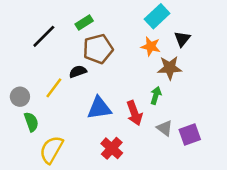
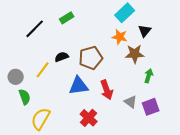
brown pentagon: (98, 49) -> (91, 58), moved
green arrow: (156, 95) -> (149, 76), moved

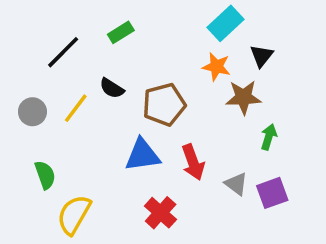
black semicircle: (62, 57) -> (112, 88), moved, turned -128
yellow line: (43, 70) -> (76, 108), moved
gray circle: (16, 77) -> (32, 112), moved

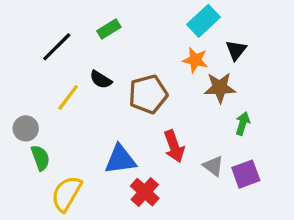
gray circle: (32, 112) -> (26, 128), moved
blue triangle: (142, 155) -> (120, 159), moved

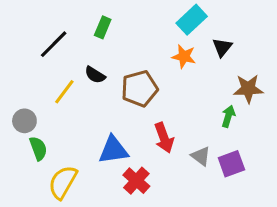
green rectangle: (109, 29) -> (103, 27), turned -35
brown star: (220, 88) -> (248, 89), moved

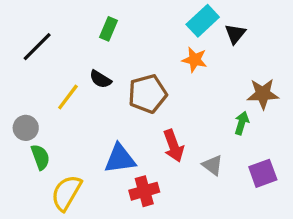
black line: (54, 44) -> (37, 47), moved
black triangle: (222, 47) -> (235, 34), moved
purple square: (231, 164) -> (263, 173), moved
red cross: (136, 181) -> (144, 191), turned 32

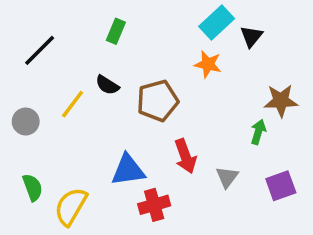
gray circle: (26, 128) -> (26, 122), moved
green semicircle: (40, 157) -> (33, 187), moved
gray triangle: (212, 165) -> (227, 177), turned 30

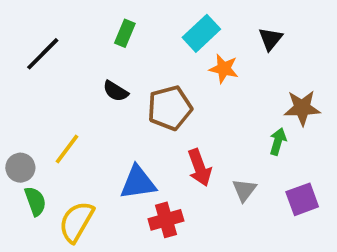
cyan rectangle: (217, 23) -> (201, 33), moved
yellow line: (73, 104) -> (67, 149), moved
gray circle: (26, 122) -> (20, 168), moved

